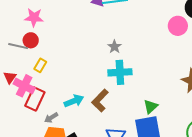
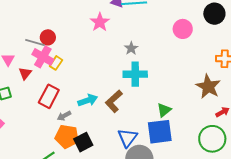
pink star: (34, 18) -> (100, 22), moved, turned 30
pink circle: (178, 26) -> (183, 29), moved
pink cross: (24, 86) -> (43, 57), moved

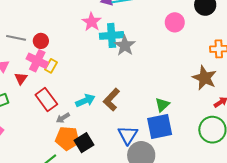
gray line: (35, 43) -> (16, 38), moved
gray star: (131, 48) -> (125, 46), size x1.5
cyan cross: (135, 74) -> (112, 35), moved
red rectangle: (49, 96) -> (46, 100), turned -60

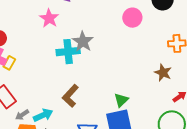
cyan cross: (112, 35) -> (68, 52), moved
brown star: (204, 78) -> (163, 73), size x0.7
cyan arrow: (85, 101) -> (43, 115), moved

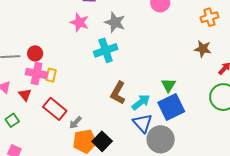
gray star: (83, 41) -> (115, 22), moved
cyan arrow: (43, 115) -> (141, 102), moved

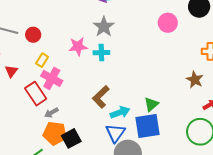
pink star: (79, 22) -> (78, 47), moved, turned 30
gray star: (115, 22) -> (104, 27), moved
cyan cross: (106, 50) -> (101, 53), size x0.7
pink cross: (37, 73) -> (52, 78), moved

